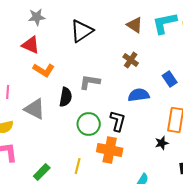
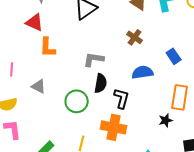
orange L-shape: (44, 70) -> (48, 47), turned 60
black semicircle: (66, 97) -> (101, 83), moved
gray triangle: (35, 109) -> (39, 86), size x0.7
green circle: (89, 124) -> (77, 101), moved

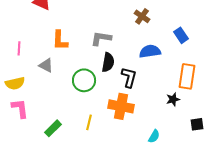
orange L-shape: (48, 47) -> (60, 40), moved

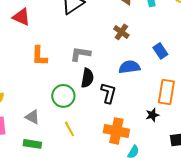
gray triangle: (46, 65) -> (32, 117), moved
orange cross: (121, 106) -> (116, 131), moved
yellow line: (89, 122) -> (69, 129), moved, turned -42
green rectangle: (53, 128) -> (32, 144), turned 54

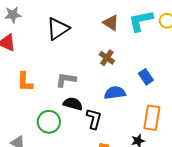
black semicircle: (87, 78) -> (73, 104), turned -84

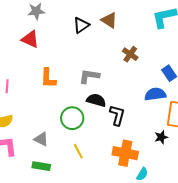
brown triangle: (111, 23) -> (109, 20), moved
black triangle: (58, 29) -> (81, 25), size x0.7
blue semicircle: (115, 93) -> (155, 94), moved

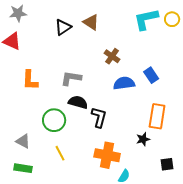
blue semicircle: (155, 94) -> (124, 83), moved

